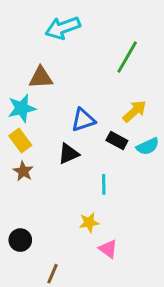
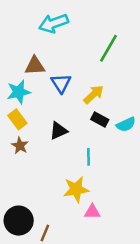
yellow arrow: (134, 111) -> (94, 94), moved
blue triangle: (83, 120) -> (61, 83), moved, turned -45
yellow star: (89, 222) -> (76, 189), size x1.5
black circle: (20, 240) -> (19, 221), moved, size x1.5
pink triangle: (108, 249) -> (92, 212), turned -35

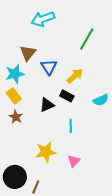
brown triangle: (35, 66) -> (28, 53), turned -48
black rectangle: (100, 119) -> (67, 96), moved
yellow star: (76, 189) -> (46, 152), moved
pink triangle: (92, 212) -> (74, 161), moved, turned -48

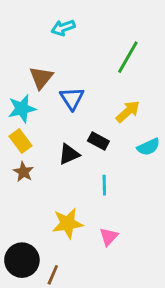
cyan arrow: (43, 19) -> (63, 28), size x0.7
yellow arrow: (75, 76) -> (128, 112), moved

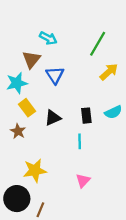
cyan arrow: (63, 28) -> (48, 38), moved, turned -132
yellow arrow: (128, 112) -> (109, 72), moved
yellow rectangle: (20, 141) -> (27, 108), moved
black rectangle: (98, 141) -> (86, 116), moved, turned 56
yellow star: (68, 223) -> (35, 171), moved

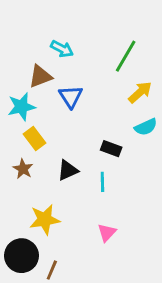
brown triangle: (31, 59) -> (40, 76), turned 30
cyan semicircle: (113, 112) -> (146, 127), moved
black rectangle: (86, 116) -> (111, 149), turned -64
black triangle: (53, 118) -> (68, 170), moved

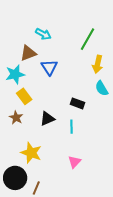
yellow arrow: (140, 92) -> (98, 64), turned 144
cyan semicircle: (146, 127) -> (102, 88), turned 84
yellow star: (45, 219) -> (31, 153), turned 30

